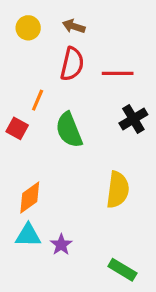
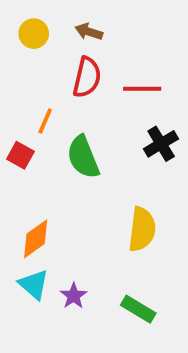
cyan triangle: (28, 235) -> (34, 284), turned 40
green rectangle: (122, 270) -> (138, 309), moved

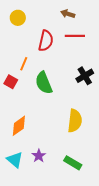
brown arrow: (89, 32) -> (68, 14), moved
red line: (142, 89) -> (75, 36), moved
cyan triangle: (34, 284) -> (15, 160), moved

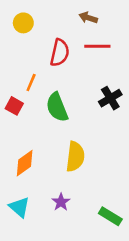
yellow semicircle: (75, 121) -> (75, 157), moved
purple star: (39, 156) -> (61, 202), moved
green rectangle: (73, 163) -> (110, 216), moved

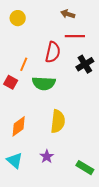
red semicircle: (60, 53) -> (53, 52), moved
black cross: (110, 98) -> (85, 64), moved
green semicircle: (57, 107) -> (44, 83), turned -65

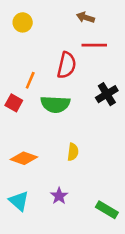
black cross: (85, 64) -> (107, 94), moved
yellow semicircle: (58, 121) -> (73, 152), size x0.6
orange diamond: (19, 126) -> (24, 158), turned 55

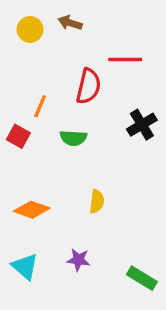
brown arrow: (85, 17) -> (70, 23), moved
green semicircle: (55, 104) -> (73, 138), size x0.7
purple star: (59, 196) -> (78, 260), turned -30

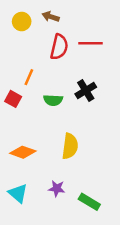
red semicircle: (88, 86) -> (59, 47), moved
black cross: (142, 125) -> (86, 90), moved
yellow semicircle: (97, 201) -> (70, 146), size x1.5
green rectangle: (142, 278) -> (89, 202), moved

